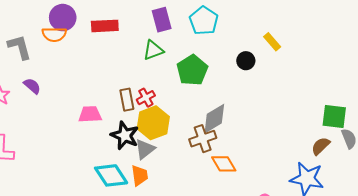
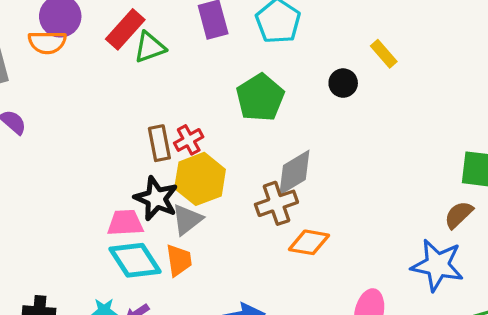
red rectangle: (105, 26) -> (125, 29), turned -45
green triangle: (153, 50) -> (150, 47), moved
pink trapezoid: (90, 114) -> (125, 223), moved
orange diamond: (224, 164) -> (309, 242), turned -50

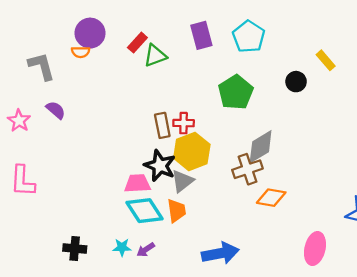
red rectangle: (125, 29) -> (137, 43), size x0.7
orange semicircle: (47, 42) -> (81, 52), size x0.7
red cross: (189, 140) -> (184, 123), turned 30

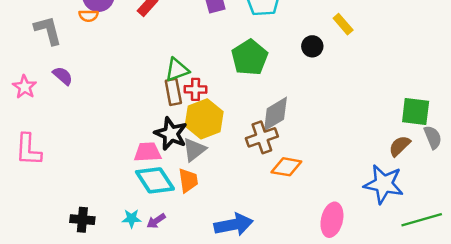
green triangle: (155, 56) -> (177, 70), moved

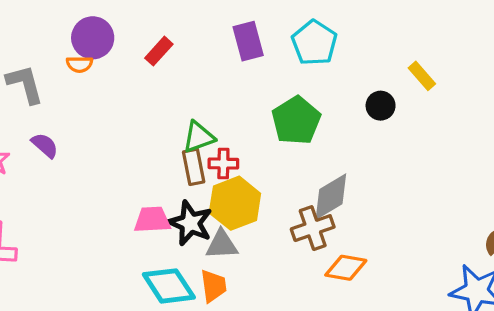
gray triangle: (194, 150) -> (222, 245), turned 35
pink trapezoid: (148, 152) -> (152, 220), moved

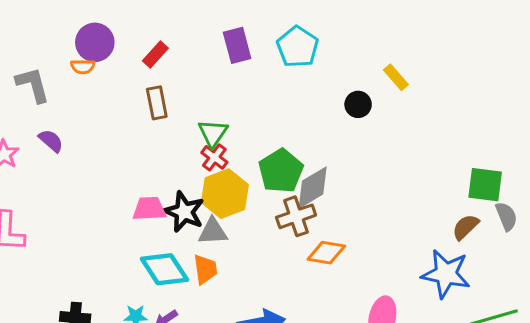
green pentagon: (296, 121) -> (281, 171), moved
green triangle: (199, 137) -> (213, 133), moved, turned -36
red cross: (223, 164) -> (214, 157), turned 36
brown rectangle: (194, 167) -> (157, 103), moved

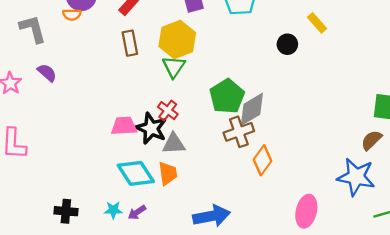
red cross: (214, 157) -> (168, 111), moved
yellow hexagon: (225, 194) -> (177, 39), moved
orange diamond: (326, 253) -> (263, 160), turned -64

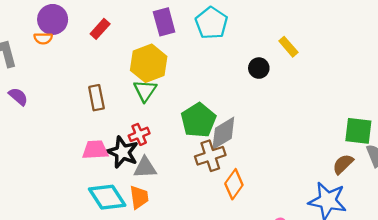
brown rectangle: (130, 43) -> (96, 98), moved
red cross: (168, 111) -> (139, 134), turned 30

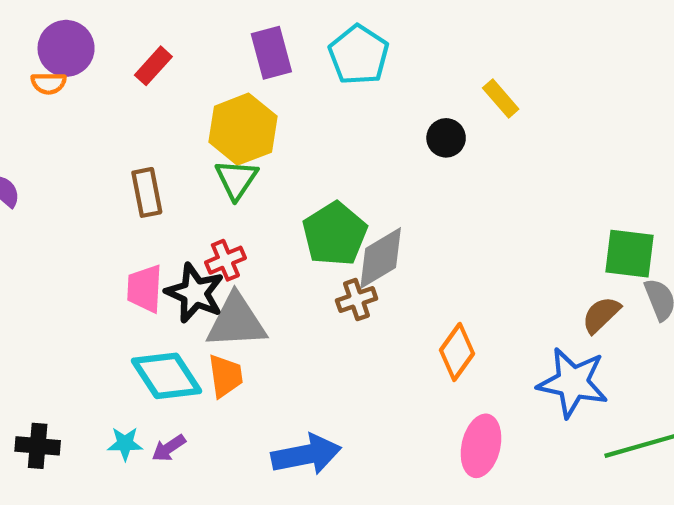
pink trapezoid: (95, 150) -> (145, 289), turned -84
brown cross: (210, 156) -> (357, 300), size x0.7
gray triangle: (145, 168) -> (236, 321), size x1.4
orange diamond: (234, 184) -> (457, 352), moved

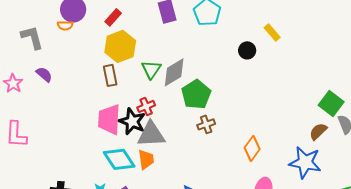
yellow hexagon: (243, 129) -> (120, 46), moved
green square: (630, 254) -> (331, 103), turned 30
gray diamond: (381, 258) -> (174, 72), moved
pink trapezoid: (145, 289) -> (109, 119), size x1.4

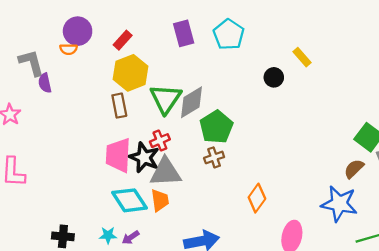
green triangle: (151, 69) -> (166, 99), size x1.4
purple semicircle: (44, 74) -> (45, 83), moved, turned -144
brown cross: (206, 124) -> (214, 157), moved
orange diamond: (252, 148) -> (257, 198), moved

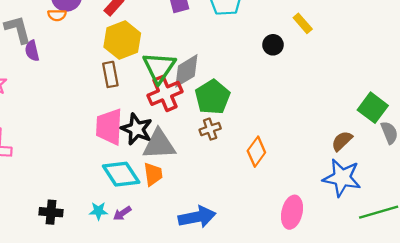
red cross: (160, 141) -> (165, 93), moved, size x1.6
brown semicircle: (354, 169) -> (342, 141), moved
orange diamond: (257, 198) -> (256, 152), moved

